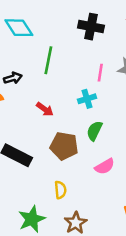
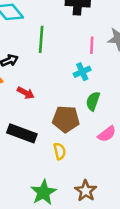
red arrow: (45, 109) -> (26, 93), moved
yellow semicircle: (60, 190) -> (60, 151), moved

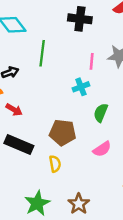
red arrow: (26, 93) -> (14, 110), moved
green semicircle: (93, 101) -> (101, 113), moved

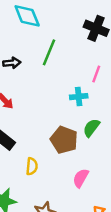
brown pentagon: (63, 133) -> (64, 140), moved
pink semicircle: (102, 149) -> (81, 178), moved, turned 138

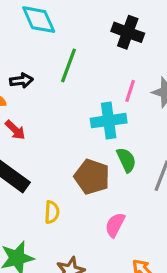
cyan cross: (79, 97) -> (109, 121), size x1.5
green semicircle: (91, 128) -> (126, 160), turned 120

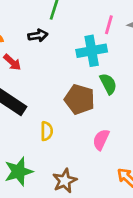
black arrow: (21, 81) -> (38, 35), moved

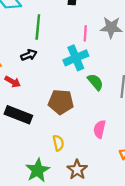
brown pentagon: (79, 99) -> (61, 102), moved
yellow semicircle: (47, 131) -> (58, 143), moved

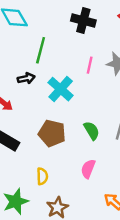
cyan cross: (76, 58) -> (61, 89), moved, turned -35
green semicircle: (95, 82) -> (92, 131), moved

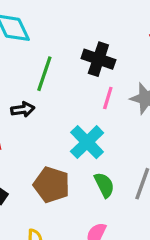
black cross: (83, 20) -> (98, 59), moved
cyan cross: (61, 89) -> (87, 142), moved

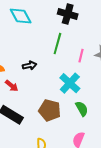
black cross: (98, 59) -> (68, 14), moved
green line: (44, 74) -> (57, 44), moved

